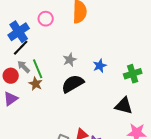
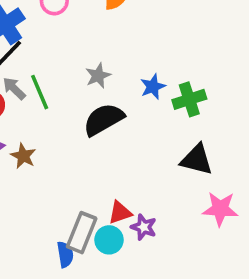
green cross: (133, 74) -> (189, 99), moved
brown star: (36, 84) -> (23, 156), moved

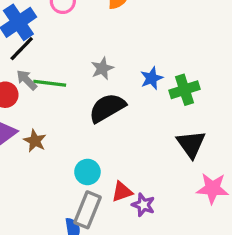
green line: (40, 92) -> (50, 83), turned -60
black triangle: (197, 160) -> (191, 144), turned 40
cyan circle: (109, 240) -> (87, 172), moved

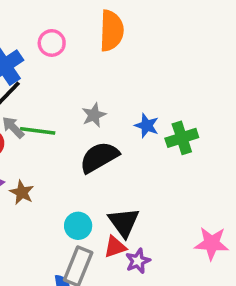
blue star: (152, 78) -> (147, 126), turned -30
black triangle: (191, 144) -> (124, 222), moved
purple star: (143, 205) -> (138, 261), turned 30

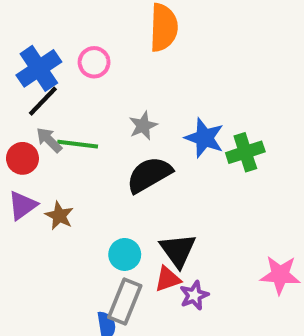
pink circle: (52, 43) -> (94, 62), moved
blue star: (147, 126) -> (204, 138), size x1.4

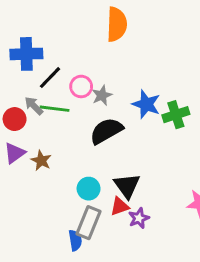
pink circle: (94, 62) -> (81, 86), moved
blue cross: (39, 68) -> (26, 54), turned 32
black line: (43, 101) -> (50, 78), moved

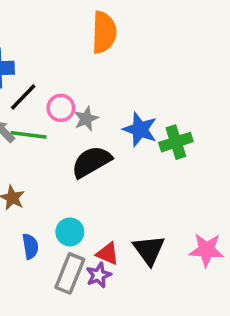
black triangle: (127, 186) -> (149, 250), moved
red triangle: (120, 206) -> (108, 254), turned 42
purple star: (139, 218) -> (99, 275), moved
blue semicircle: (75, 240) -> (30, 246), moved

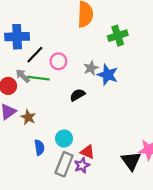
gray star: (86, 119) -> (91, 68), moved
green cross: (176, 142) -> (118, 36), moved
black semicircle: (91, 162) -> (77, 95), size x0.6
black triangle: (149, 250) -> (131, 161), moved

